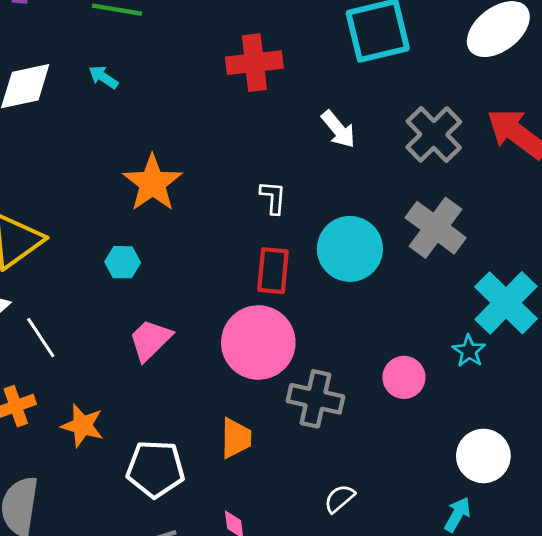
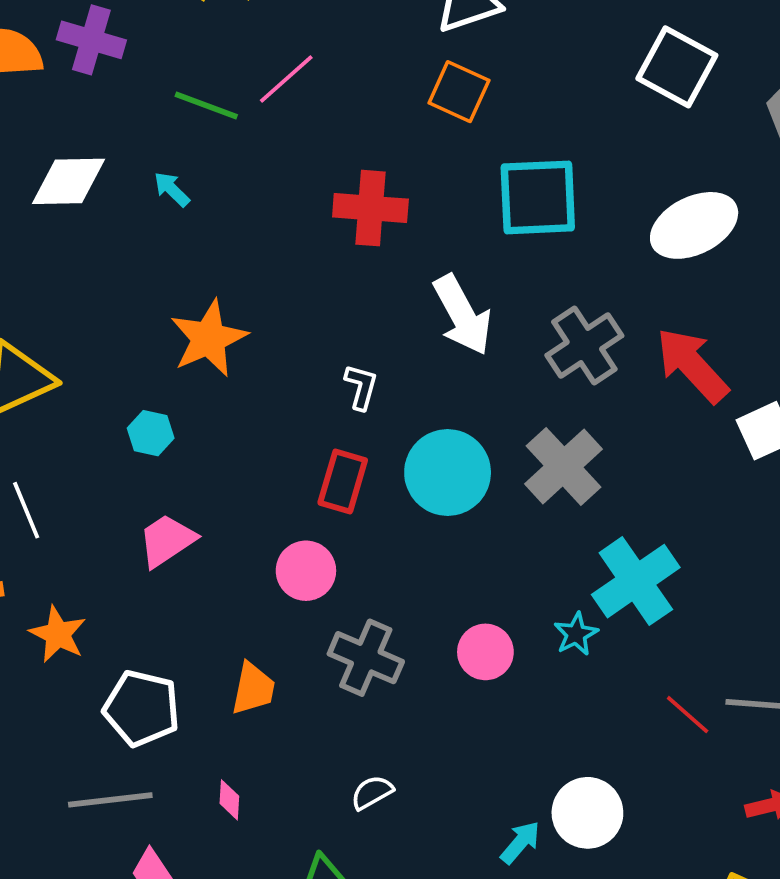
white arrow: (338, 129) -> (462, 315), size x1.5
pink circle: (258, 343) -> (306, 571), size x0.6
white circle: (483, 456) -> (587, 813), moved

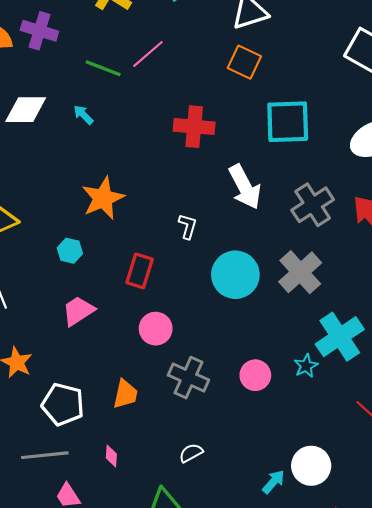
red rectangle: (343, 482) -> (140, 271), moved

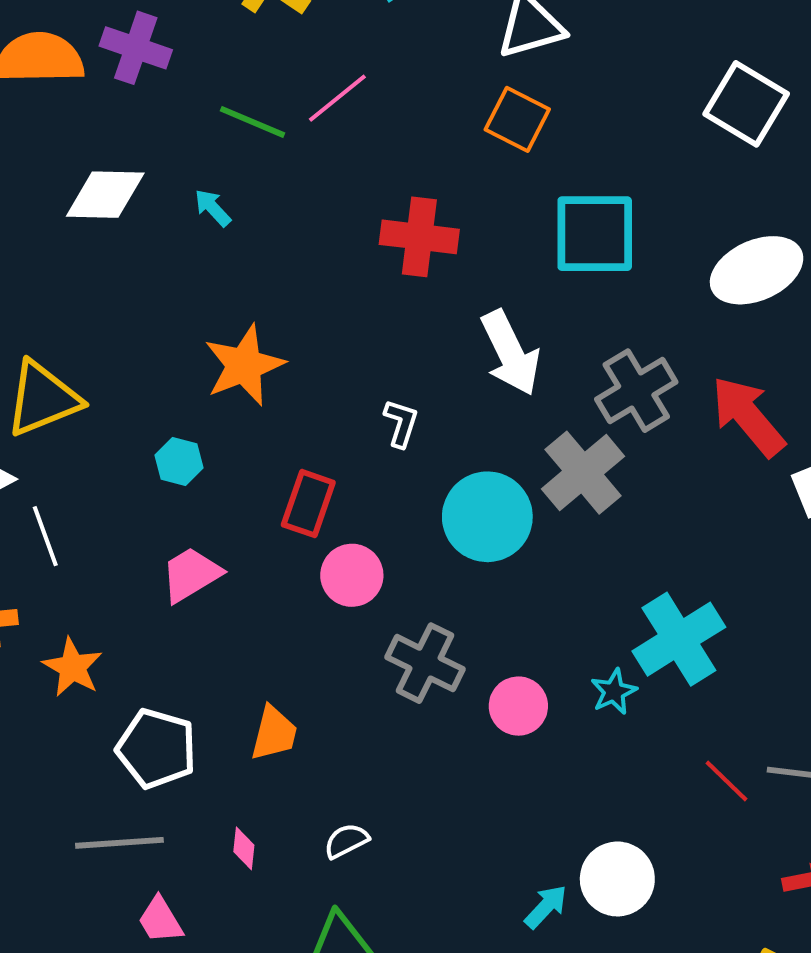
gray cross: (300, 272) -> (583, 473), moved
pink circle: (156, 329) -> (352, 575), moved
gray cross: (188, 378) -> (425, 663), moved
white semicircle: (191, 453) -> (346, 841), moved

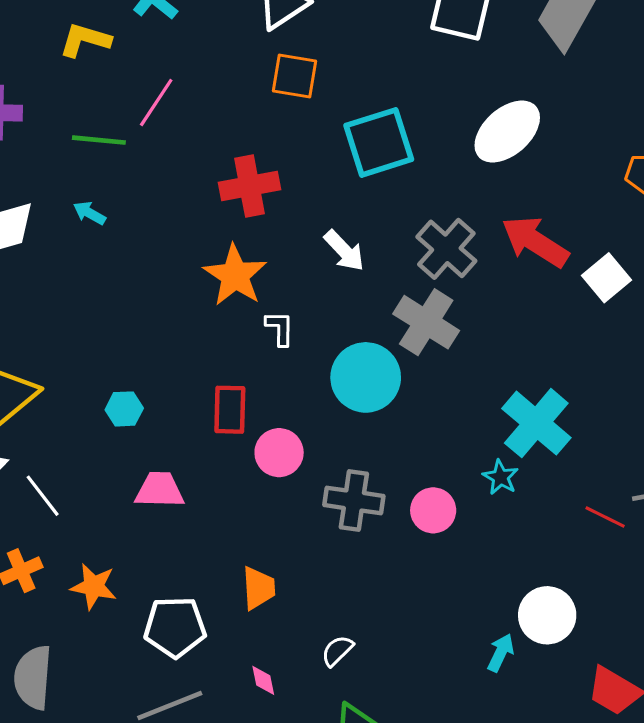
white arrow: (510, 353) -> (344, 251), size x0.7
orange star: (244, 365) -> (235, 275), moved
pink trapezoid: (191, 575) -> (160, 490), turned 50

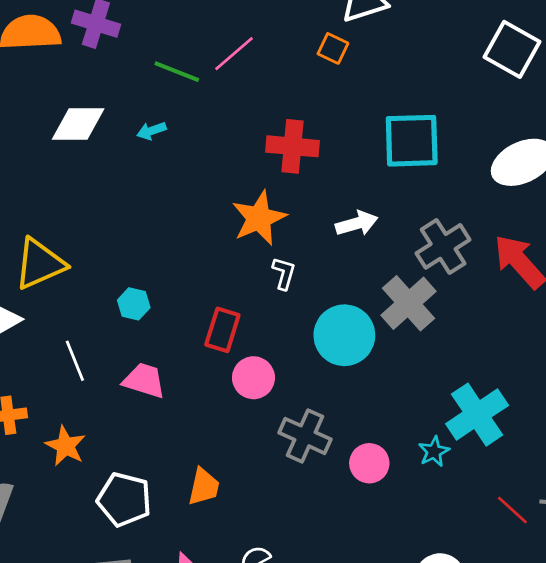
orange square: (294, 76) -> (333, 48), moved, size x0.7
cyan arrow: (89, 213) -> (151, 131), turned -64
white arrow: (344, 251) -> (357, 223), turned -78
white line: (43, 496) -> (75, 361), moved

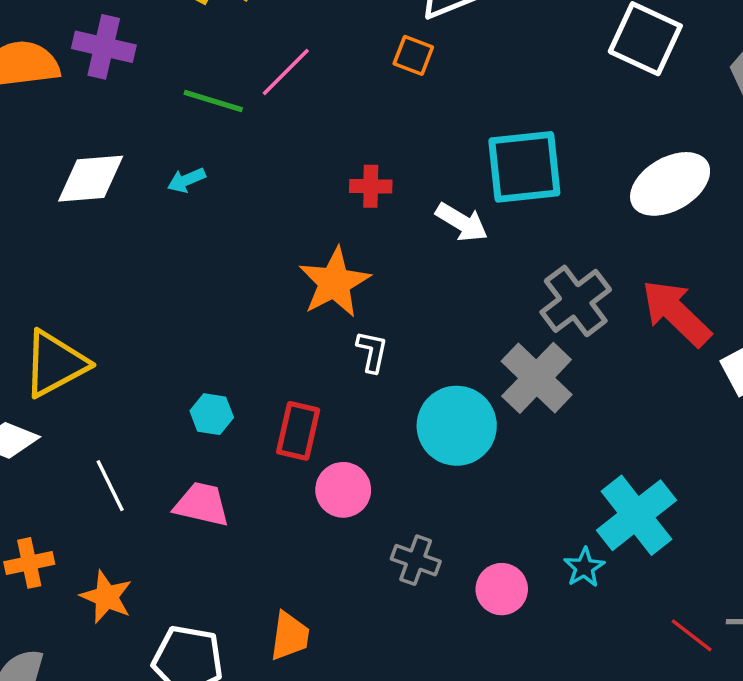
red cross: (293, 146) -> (371, 186), size x0.6
white arrow: (357, 223) -> (462, 222), moved, turned 51
cyan hexagon: (134, 304) -> (212, 414), moved
gray cross: (305, 436) -> (416, 560), size x0.7

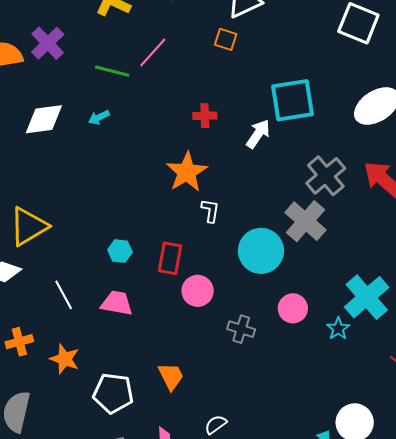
purple cross: (104, 47) -> (48, 43), turned 36
white arrow: (462, 222) -> (258, 134), turned -84
pink circle: (502, 589) -> (293, 308), moved
orange trapezoid: (290, 636) -> (171, 376), turned -32

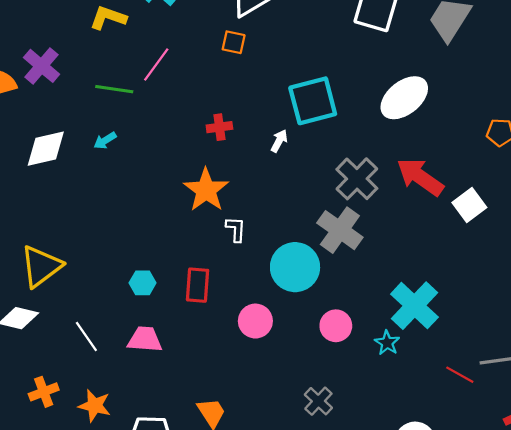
white arrow: (258, 134) -> (279, 141), size x0.7
pink circle: (198, 291) -> (255, 321), moved
gray cross: (241, 329) -> (318, 401), moved, turned 32

